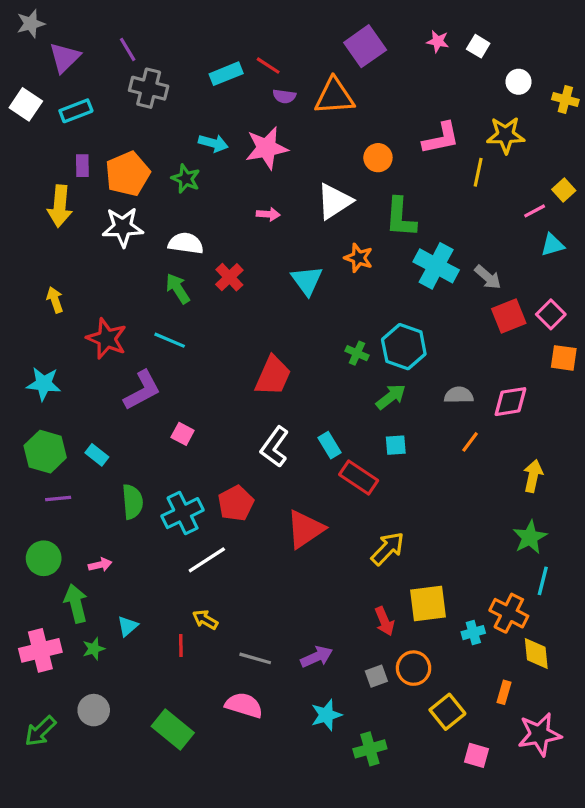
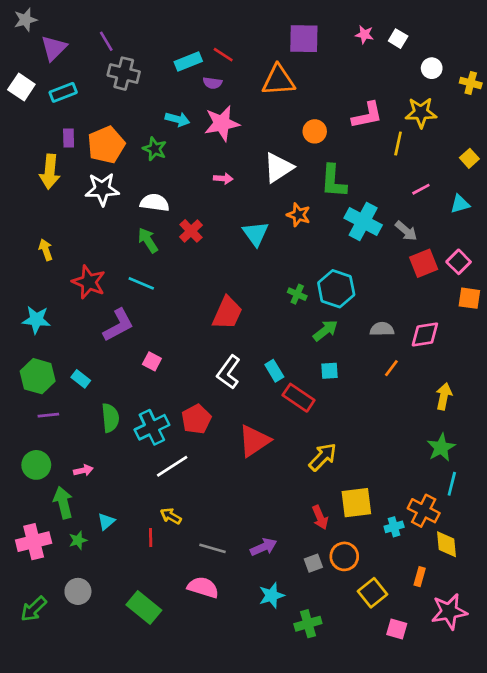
purple square: (365, 46) -> (304, 39), turned 36
purple semicircle: (284, 96) -> (212, 83), moved
pink line: (535, 211) -> (421, 189), moved

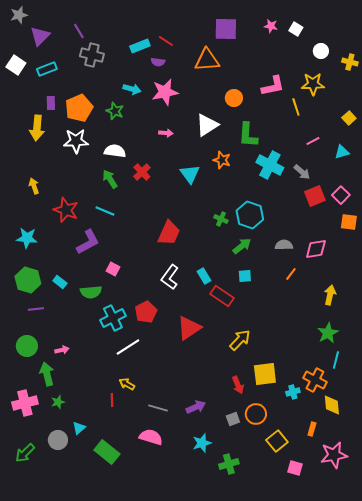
yellow line: (398, 143) -> (296, 107), turned -30
green semicircle: (110, 418) -> (91, 292), moved, turned 90
cyan triangle: (106, 521) -> (79, 428), moved

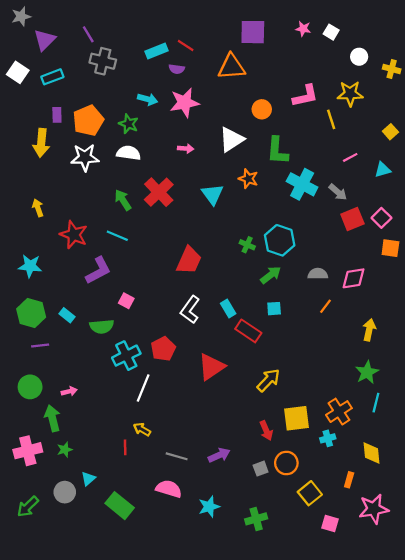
white semicircle: (115, 151) -> (129, 153), moved
red cross: (142, 172) -> (159, 192), size x1.5
white line: (128, 347) -> (143, 388), turned -35
orange cross: (315, 380) -> (339, 412), moved, turned 30
cyan star: (202, 443) -> (209, 507), moved

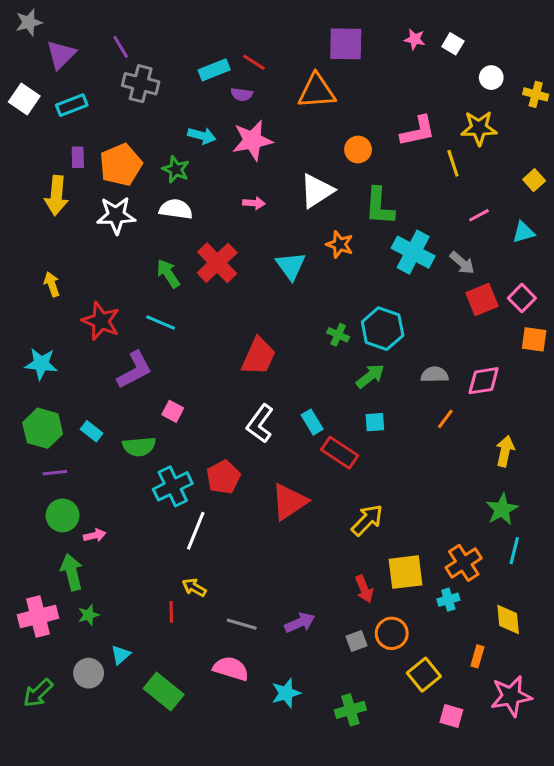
green circle: (30, 387) -> (63, 515), moved

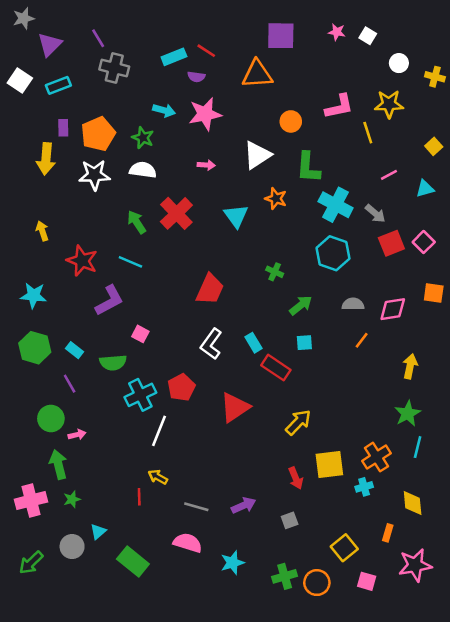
cyan hexagon: (383, 329) -> (333, 253), moved
orange square: (534, 339) -> (434, 293), moved
purple line: (55, 473) -> (70, 384), moved, turned 66
orange circle: (392, 633) -> (317, 583), moved

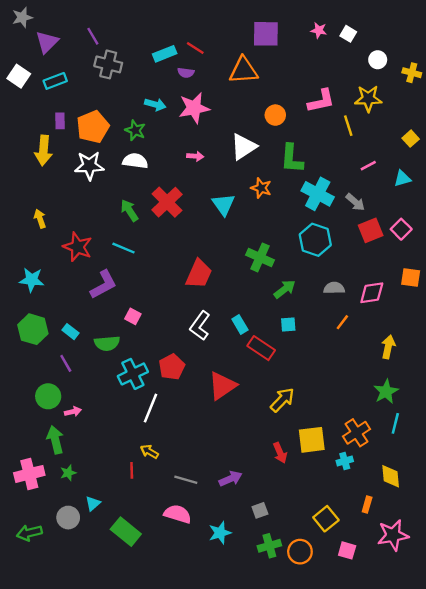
green cross: (275, 272) -> (260, 257), size x1.6
gray square: (290, 520) -> (260, 510), moved
green arrow: (31, 563) -> (29, 533), turned 30

